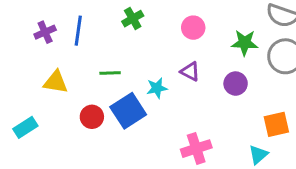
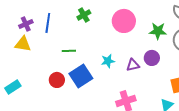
pink circle: (193, 28) -> (124, 21), size x1.5
purple triangle: (190, 71) -> (133, 65), moved, turned -40
yellow triangle: (56, 82) -> (23, 44), moved
cyan star: (157, 88) -> (108, 61), moved

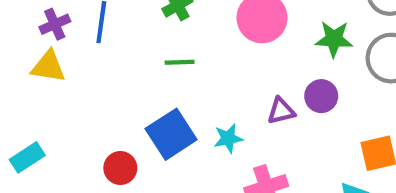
green line: (69, 51) -> (180, 62), moved
cyan star: (108, 61) -> (228, 138), moved
red circle: (57, 80) -> (120, 168), moved

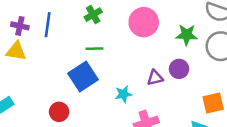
purple cross: (55, 24) -> (20, 26), turned 36
blue square: (171, 134) -> (83, 76), moved

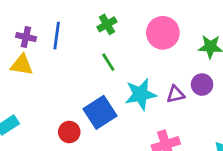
green line: (94, 49) -> (108, 62), turned 60
blue square: (83, 76) -> (100, 112), moved
cyan star: (123, 94) -> (141, 94), moved, size x1.6

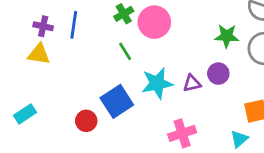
pink circle: (163, 33) -> (154, 22), moved

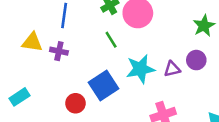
purple cross: (43, 26) -> (59, 51), moved
green star: (227, 36) -> (204, 26), turned -30

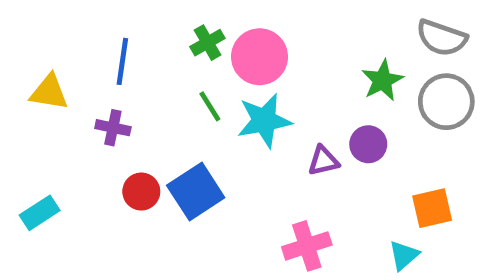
yellow triangle: (32, 42) -> (49, 92), moved
cyan star: (140, 69) -> (264, 121), moved
red circle: (75, 103) -> (141, 192), moved

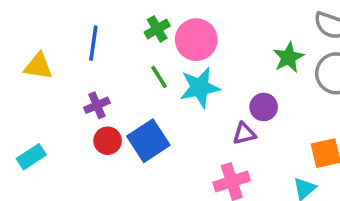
purple cross: (113, 128) -> (97, 105), moved, turned -35
purple circle: (368, 144) -> (264, 107), moved
purple triangle: (323, 161) -> (244, 134), moved

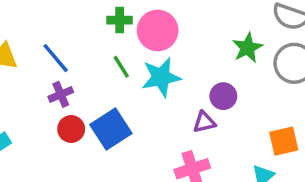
green cross: (157, 29) -> (120, 20), turned 30
blue line: (93, 43) -> (56, 58), moved, turned -48

